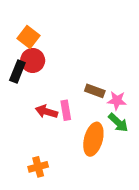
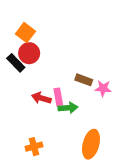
black rectangle: (17, 72) -> (16, 63), turned -66
green arrow: (118, 123) -> (68, 108), moved, turned -48
orange ellipse: (93, 139) -> (91, 144), moved

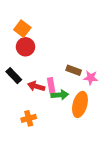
black rectangle: (16, 63) -> (14, 76), moved
orange ellipse: (91, 144) -> (80, 104), moved
orange cross: (34, 147) -> (29, 118), moved

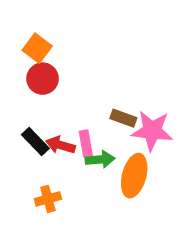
black rectangle: (14, 76) -> (35, 141), moved
pink star: (91, 78) -> (152, 131), size x1.6

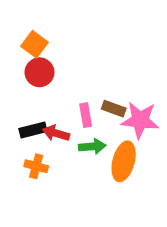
black rectangle: (35, 141) -> (33, 130), turned -60
pink rectangle: (86, 143) -> (86, 115), moved
orange cross: (48, 199) -> (36, 166), moved, turned 30

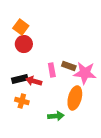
green arrow: (92, 146) -> (56, 116), moved

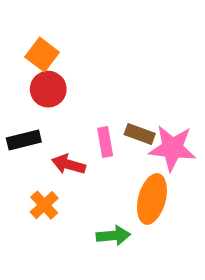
black rectangle: (20, 79) -> (24, 140), moved
orange cross: (22, 101) -> (44, 205), turned 32

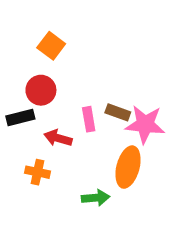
orange square: (42, 55) -> (51, 46), moved
red circle: (48, 89) -> (41, 90), moved
orange cross: (44, 205) -> (38, 172), turned -35

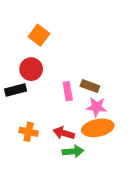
pink star: (145, 124) -> (96, 107), moved, size x0.7
red arrow: (58, 138) -> (64, 133), moved
orange ellipse: (128, 167) -> (98, 128), turned 64

